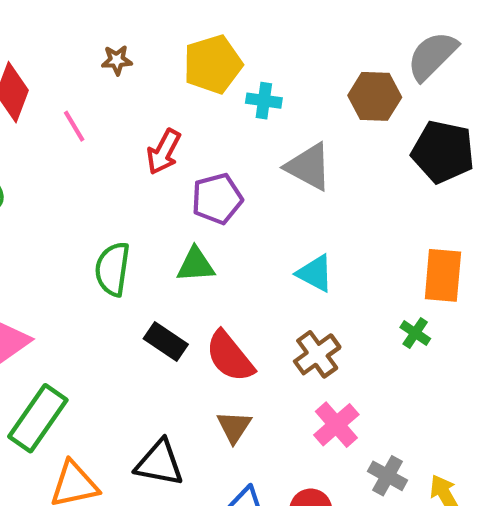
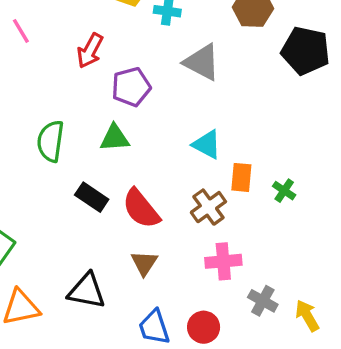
orange rectangle: (443, 275) -> (241, 177), moved, size x0.7
pink cross: (336, 425) -> (223, 261), turned 36

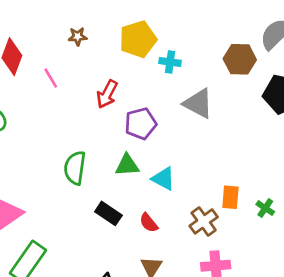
cyan triangle: (207, 144) -> (163, 179), moved
red semicircle: (141, 209) -> (149, 223), size x0.6

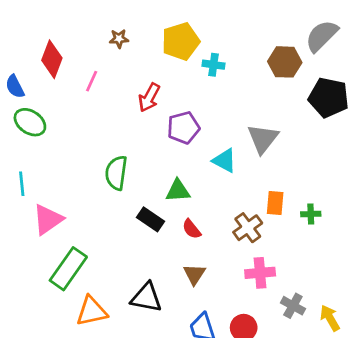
pink line: (51, 78) -> (92, 81), turned 55
gray triangle: (198, 103) -> (263, 139), moved, turned 40
green triangle: (127, 165) -> (178, 191), moved
cyan triangle: (163, 179) -> (224, 161), moved
green cross: (265, 208) -> (311, 214), turned -36

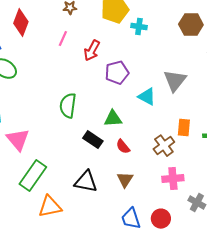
pink line: (92, 81) -> (63, 39), moved
pink triangle: (48, 219) -> (18, 140), turned -35
black triangle: (146, 297) -> (86, 182), moved

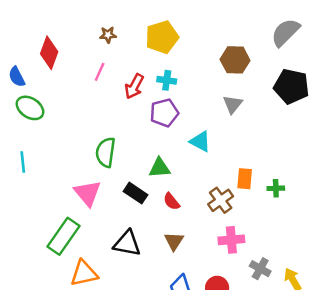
brown hexagon: (191, 25) -> (235, 60), moved
cyan cross: (139, 27) -> (167, 80), moved
gray triangle: (175, 81) -> (233, 104), moved, size x0.7
pink triangle: (18, 140) -> (88, 193), moved

